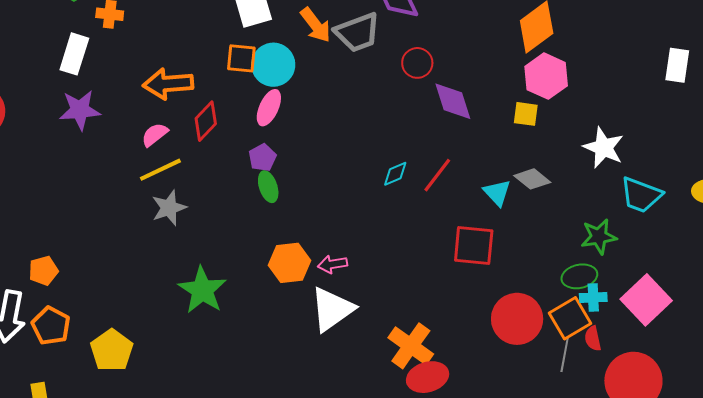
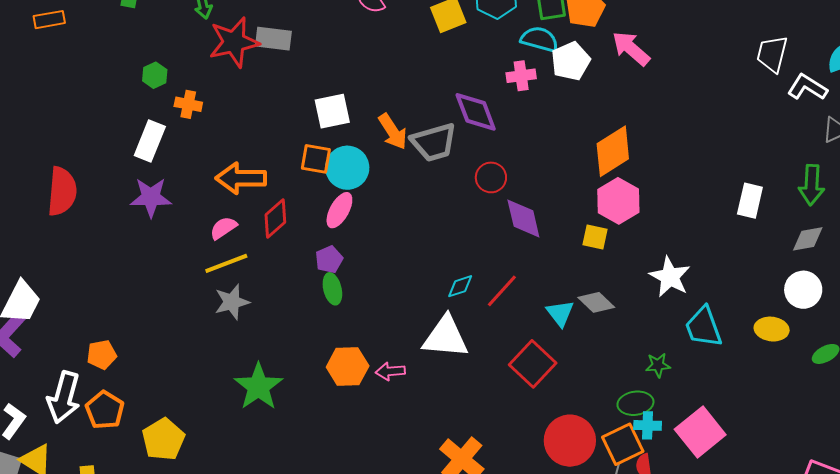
cyan trapezoid: (641, 195) -> (704, 327), turned 45
green star: (599, 237) -> (658, 365), size x0.7
red square: (474, 245) -> (533, 364), turned 33
white triangle: (332, 309) -> (446, 337), moved, turned 36

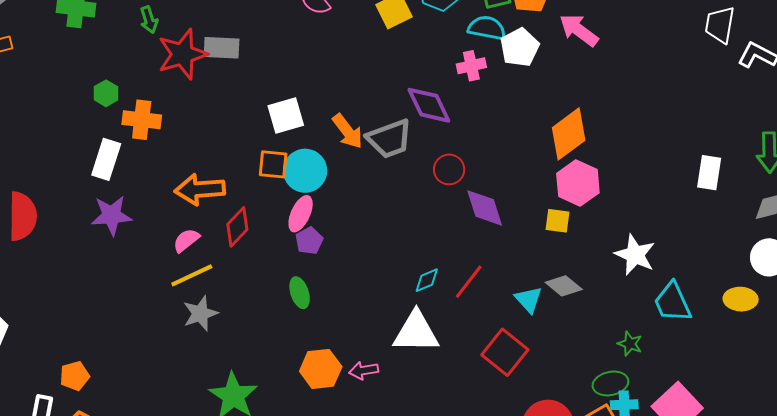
orange cross: (188, 104) -> (142, 120), size x1.4
purple pentagon: (329, 259) -> (309, 241), moved
green star: (658, 365) -> (630, 344), turned 30

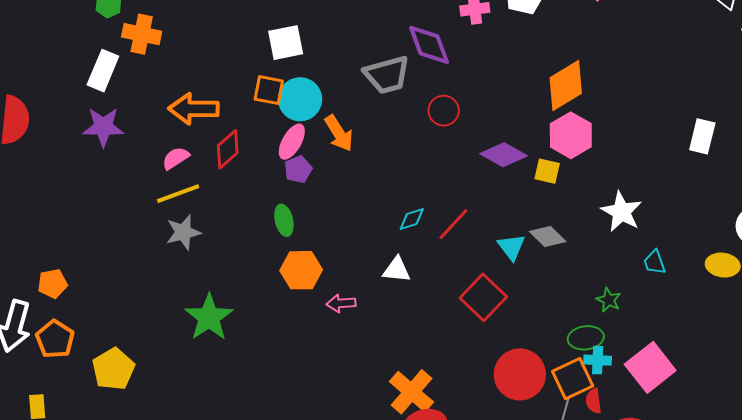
orange arrow: (348, 131) -> (339, 133), moved
purple diamond: (485, 208) -> (504, 155), moved, turned -48
cyan trapezoid: (672, 302) -> (655, 262), size x0.6
white triangle: (416, 332) -> (397, 270), size x0.6
orange hexagon: (321, 369) -> (301, 270), moved

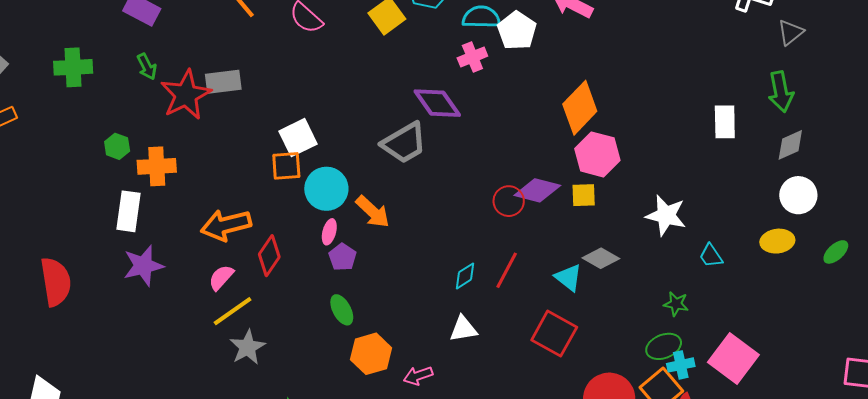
orange square: (269, 90) -> (286, 166), moved
red circle: (444, 111) -> (509, 201), moved
pink ellipse: (292, 142) -> (329, 232), size x0.7

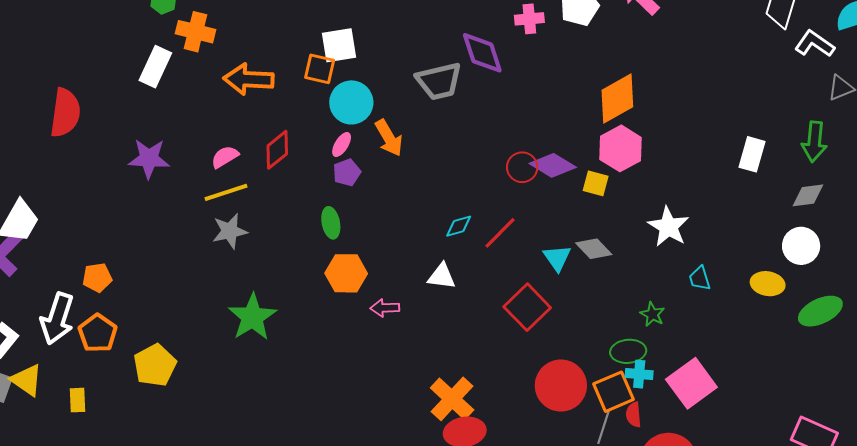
orange arrow: (226, 225) -> (249, 79), moved
green ellipse: (836, 252) -> (820, 311), size x1.6
purple star: (143, 266) -> (149, 159), moved

